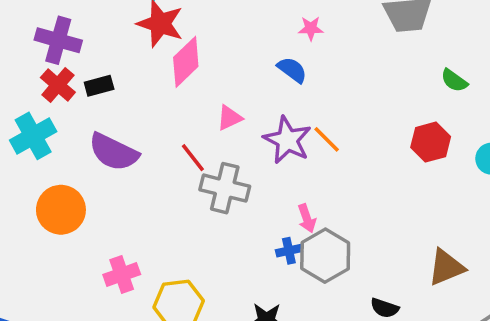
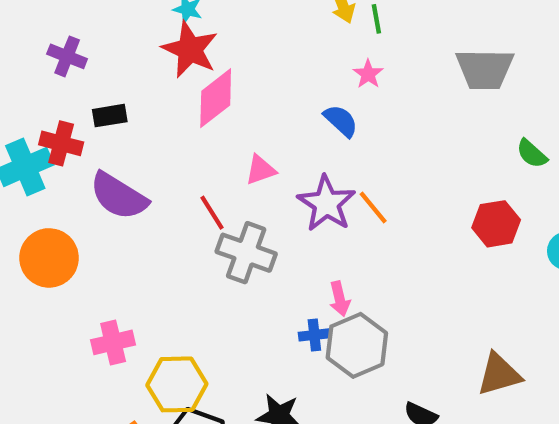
pink star: (311, 28) -> (368, 74), turned 30
purple cross: (58, 40) -> (67, 56), size x0.7
red cross: (58, 85) -> (61, 143), moved, turned -32

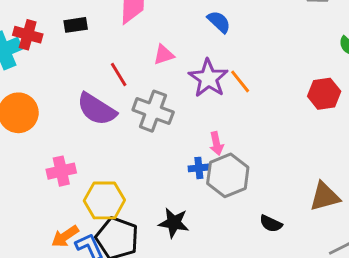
black rectangle: (110, 116) -> (76, 25), moved
purple semicircle: (119, 196) -> (97, 109), moved
red line: (212, 213) -> (119, 75), moved

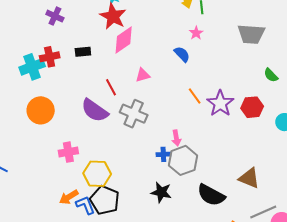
red cross: (28, 35) -> (50, 57), turned -30
purple star: (208, 78) -> (220, 103), moved
brown triangle: (325, 197) -> (249, 178), turned 35
black star: (174, 223) -> (161, 192), moved
black semicircle: (271, 224) -> (211, 195), size x1.8

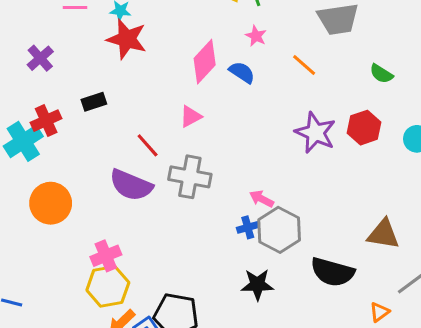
purple cross: (55, 16) -> (40, 58), turned 36
pink diamond: (124, 40) -> (205, 62), moved
orange line: (195, 96) -> (304, 65), moved
pink arrow: (176, 138) -> (262, 199), turned 140
yellow hexagon: (97, 174) -> (108, 286), moved

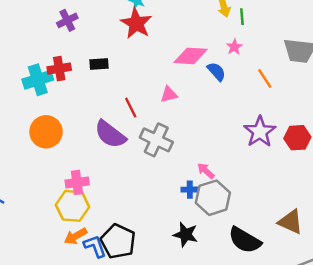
pink diamond: (205, 62) -> (190, 56), turned 36

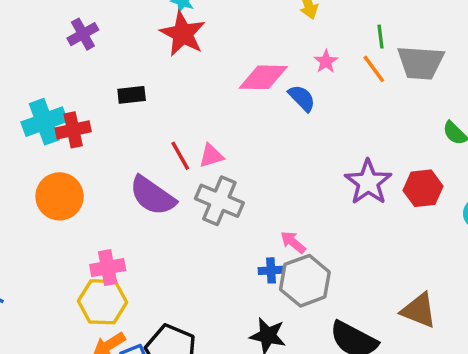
green line: (242, 17) -> (381, 37), moved
red cross: (59, 69) -> (73, 130), moved
orange line: (265, 78) -> (374, 69), moved
pink triangle: (169, 94) -> (211, 156), moved

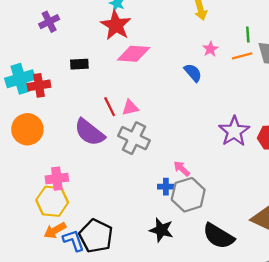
orange line: (374, 69) -> (242, 56), turned -72
pink diamond: (263, 77) -> (134, 54), moved

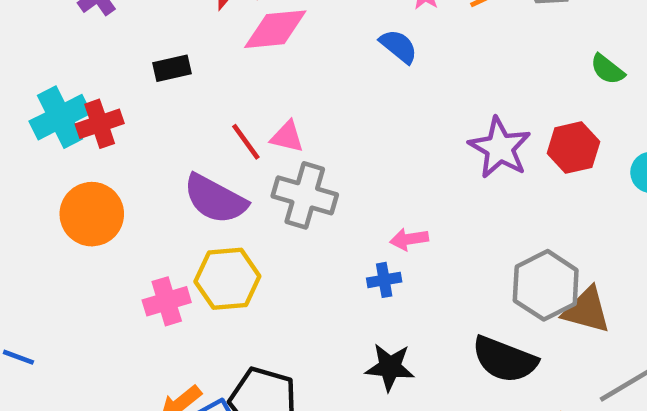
pink triangle: (130, 108) -> (287, 137), turned 36
pink arrow: (182, 169) -> (409, 239), turned -42
gray hexagon: (188, 195) -> (546, 285), moved
yellow hexagon: (52, 201) -> (227, 279), moved

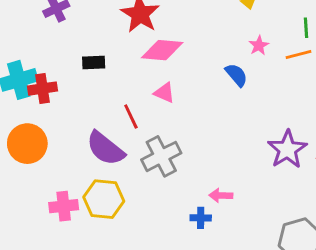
pink triangle: (287, 137) -> (164, 93), moved
gray cross: (305, 195) -> (161, 156), turned 36

